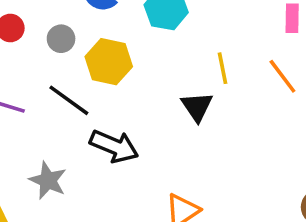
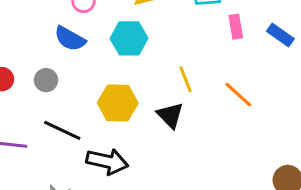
yellow hexagon: (109, 62) -> (118, 103), moved
orange line: (282, 76) -> (238, 95), moved

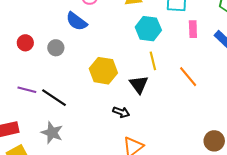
cyan hexagon: (129, 38) -> (148, 29), moved
black line: (62, 130) -> (54, 98), moved
black arrow: (107, 161) -> (121, 112), moved, size x0.6

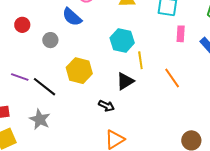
cyan hexagon: (148, 29) -> (122, 40), moved
red circle: (25, 43) -> (22, 25), moved
yellow hexagon: (103, 71) -> (79, 71), moved
black triangle: (139, 84) -> (125, 81), turned 30

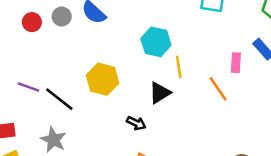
pink rectangle: (181, 34) -> (236, 63), moved
gray circle: (50, 40) -> (62, 17), moved

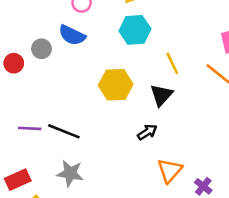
cyan hexagon: (156, 42) -> (135, 30), moved
yellow hexagon: (103, 79) -> (116, 85), moved
black arrow: (136, 123) -> (147, 132), turned -42

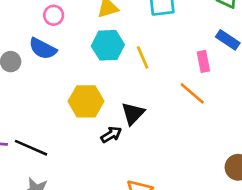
yellow line: (172, 63) -> (143, 57), moved
black arrow: (147, 132) -> (111, 135), moved

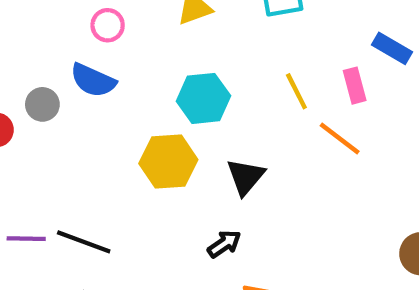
cyan hexagon: (108, 45) -> (203, 98), moved
yellow line: (143, 57) -> (296, 91), moved
black arrow: (111, 135) -> (224, 244), moved

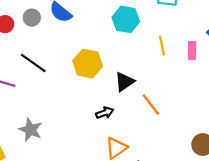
cyan hexagon: (203, 98) -> (126, 19), moved
orange line: (340, 138) -> (151, 105), moved
black line: (84, 242) -> (33, 63), moved

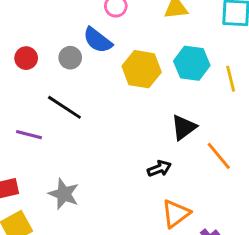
gray circle: (32, 18) -> (70, 58), moved
cyan hexagon: (126, 19) -> (192, 63), moved
yellow hexagon: (88, 64) -> (142, 69), moved

